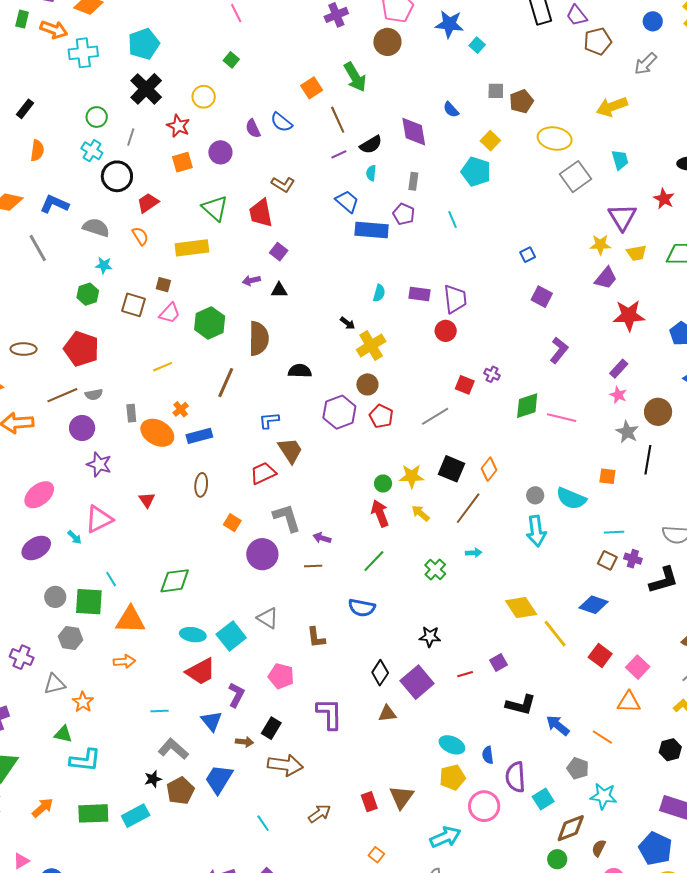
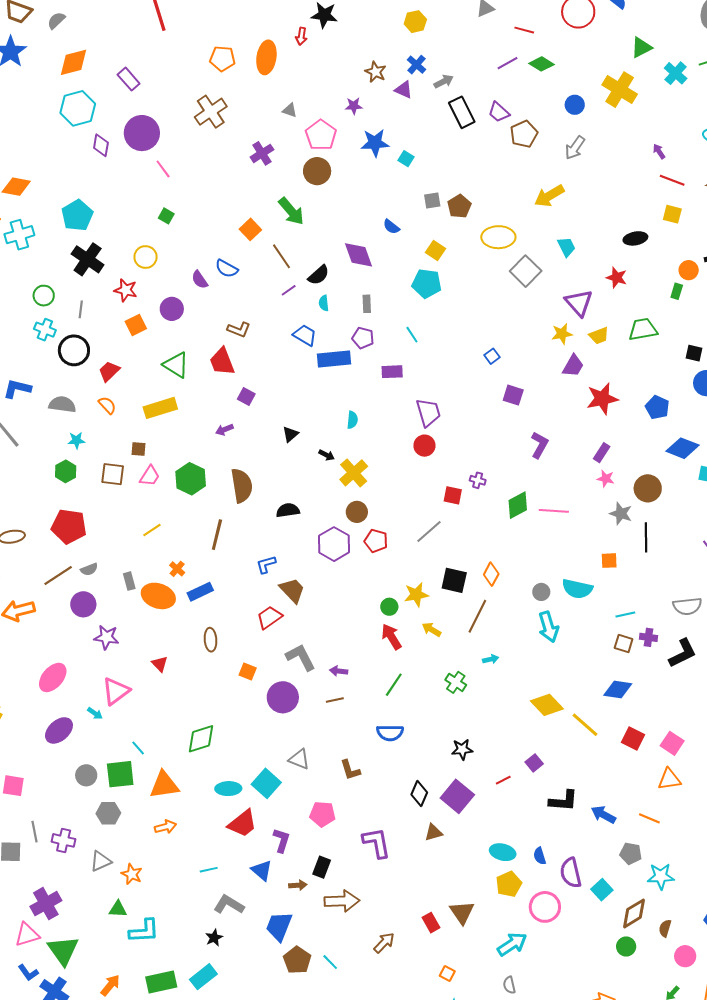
black triangle: (279, 290) -> (290, 434), moved, turned -30
purple rectangle: (419, 294) -> (392, 372), moved
brown pentagon: (180, 791) -> (297, 960), moved

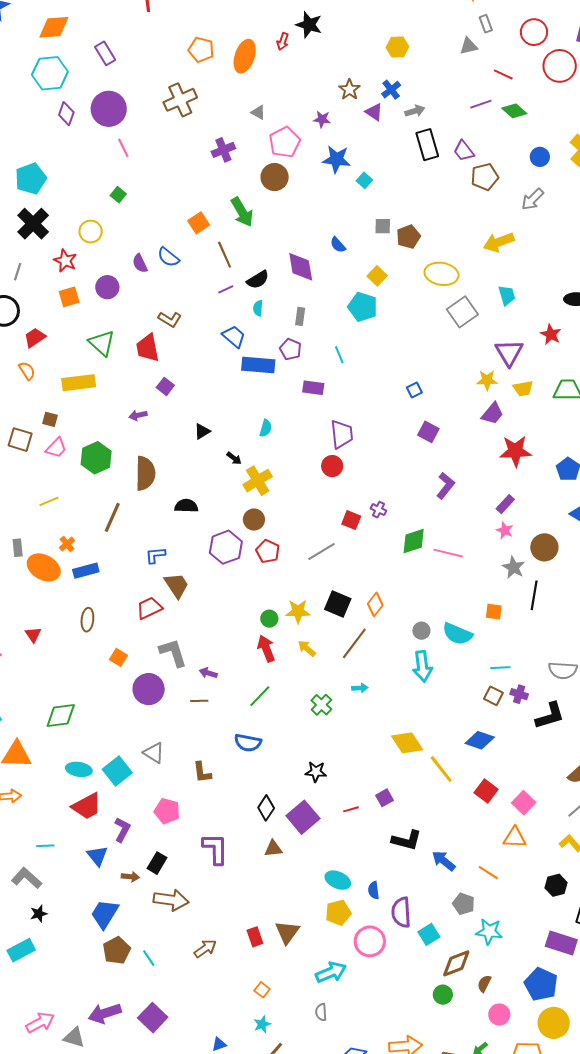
gray L-shape: (229, 905) -> (27, 878), moved

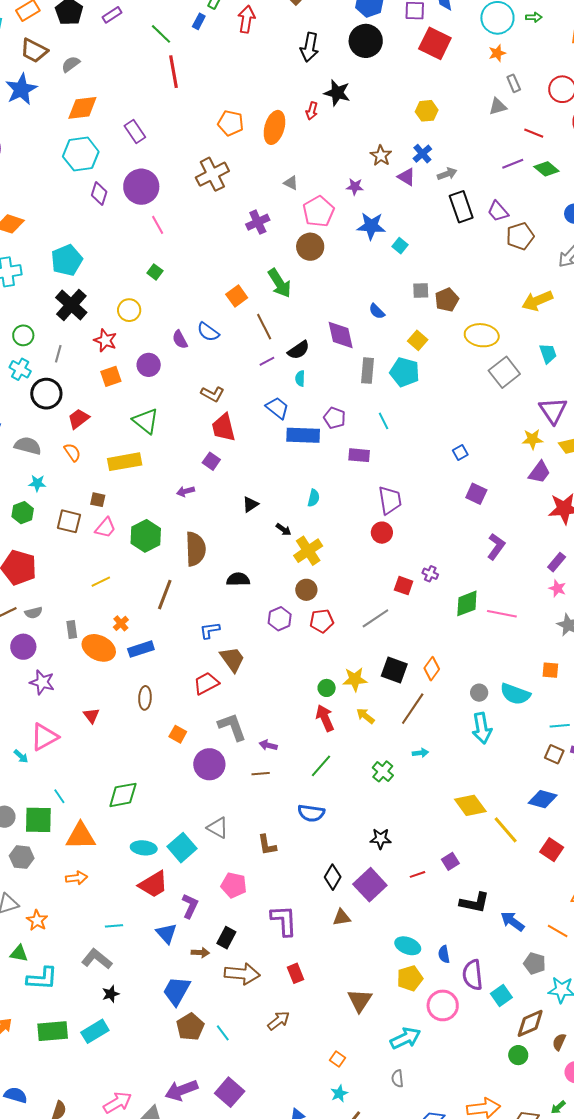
gray rectangle: (300, 316) -> (368, 371), moved, size x1.4
red trapezoid: (148, 348) -> (224, 427), moved
purple hexagon: (226, 547) -> (280, 619), size x0.7
red pentagon: (268, 551) -> (322, 621), turned -30
red rectangle: (255, 937) -> (296, 973), moved

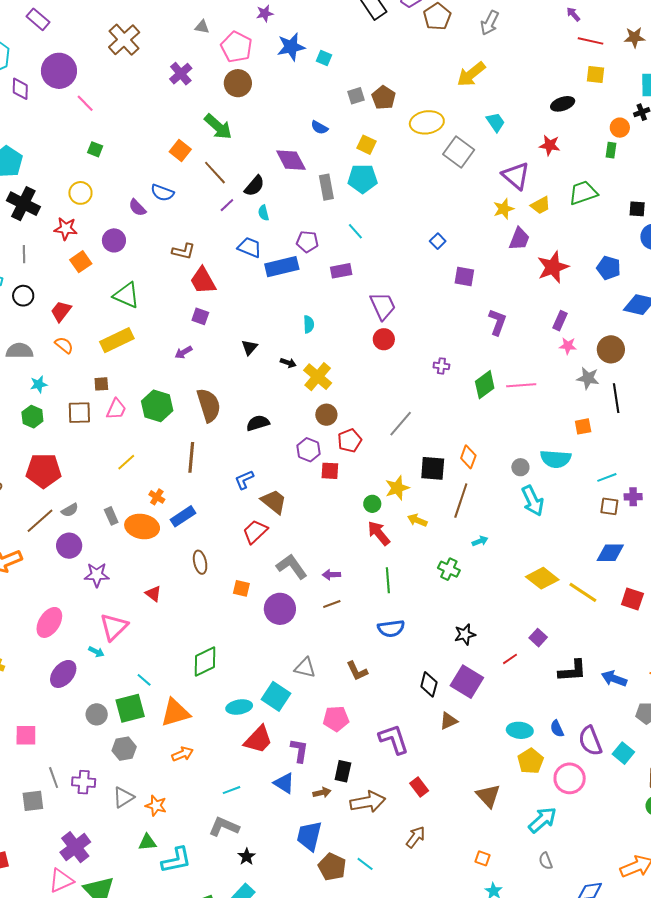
black circle: (46, 394) -> (23, 296), size x0.7
red square: (404, 586) -> (330, 471), moved
green line: (321, 766) -> (388, 580), turned -30

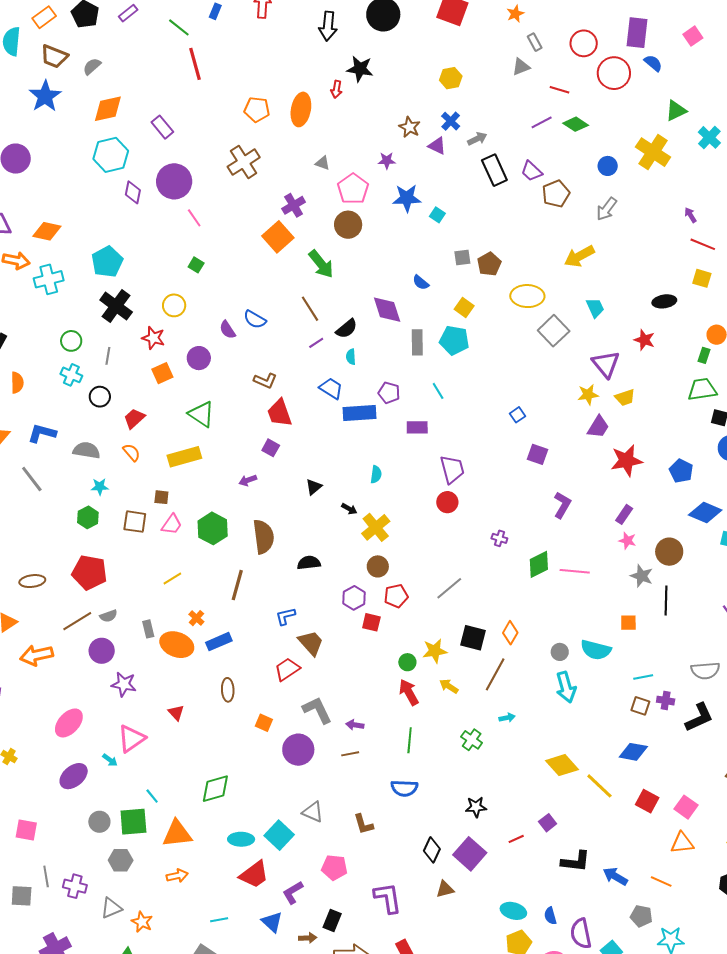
orange square: (180, 151) -> (278, 237), moved, size x1.4
green trapezoid: (583, 193) -> (702, 389), moved
purple L-shape: (299, 750) -> (293, 892), turned -140

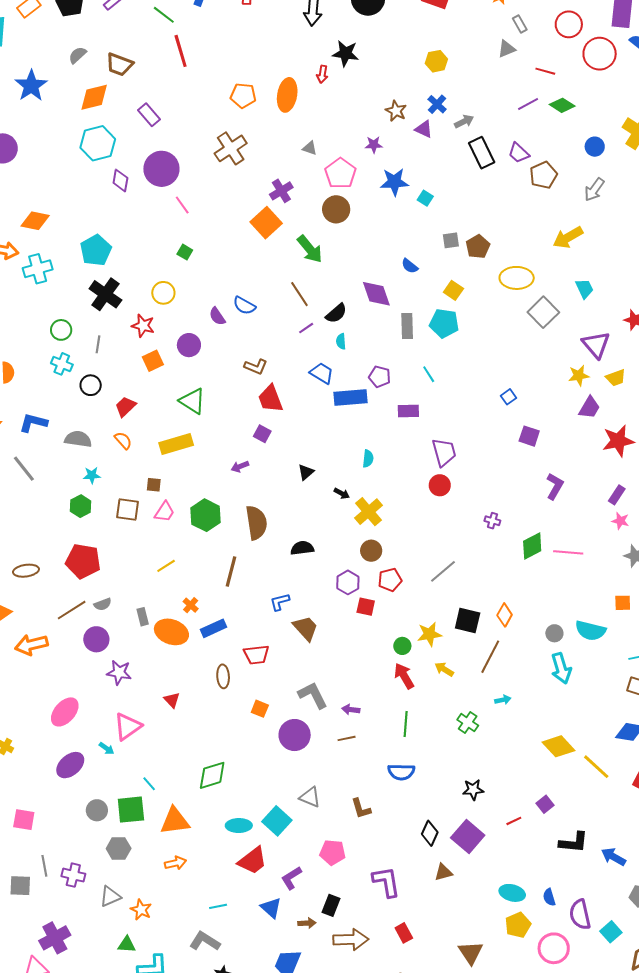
brown trapezoid: (54, 56) -> (119, 64), moved
red trapezoid: (287, 669) -> (256, 655), moved, turned -152

